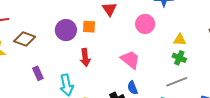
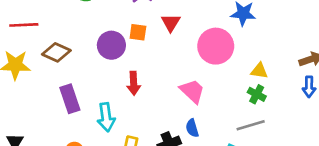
pink circle: (145, 24) -> (216, 46), size x1.4
orange square: (89, 27) -> (138, 32), moved
purple rectangle: (38, 73) -> (70, 99), size x1.5

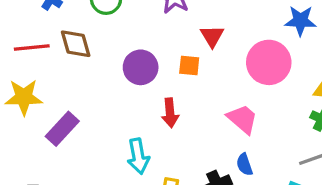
orange square: (138, 32) -> (189, 66), moved
brown diamond: (56, 52) -> (76, 44), moved, turned 52
purple rectangle: (70, 99) -> (62, 129), moved, turned 64

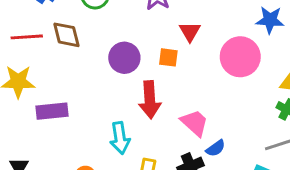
red arrow: (170, 113) -> (150, 100), size x1.4
pink trapezoid: (243, 119) -> (195, 123), moved
purple rectangle: (62, 129) -> (52, 111), turned 40
blue semicircle: (245, 164) -> (216, 148), turned -108

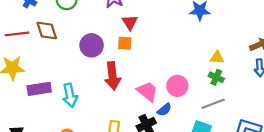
red triangle: (190, 32) -> (130, 22), moved
pink circle: (240, 57) -> (177, 86), moved, size x0.7
cyan arrow: (120, 138) -> (70, 95), moved

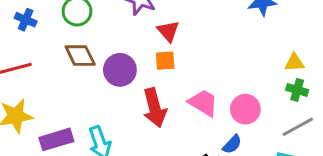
brown diamond: (47, 31) -> (80, 56), moved
pink trapezoid: (147, 91) -> (203, 103), moved

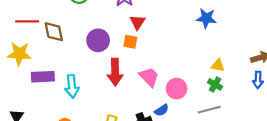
brown diamond: (80, 56) -> (54, 32), moved

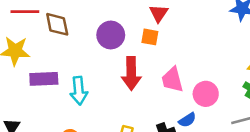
pink trapezoid: (149, 77) -> (172, 80), turned -150

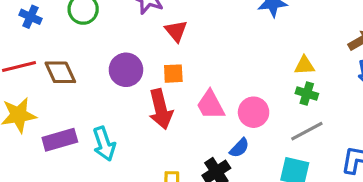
orange square: (150, 37) -> (173, 74), moved

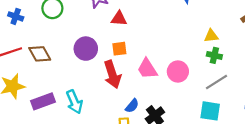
red triangle: (176, 31) -> (119, 19), turned -42
blue semicircle: (239, 148) -> (132, 106), moved

